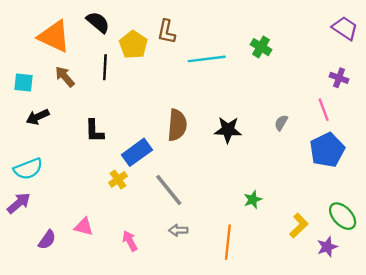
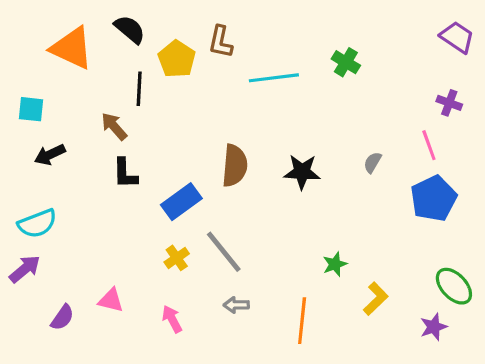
brown arrow: (65, 77) -> (114, 126), moved
yellow cross: (118, 179) -> (177, 258), moved
yellow L-shape: (299, 226) -> (376, 299), moved

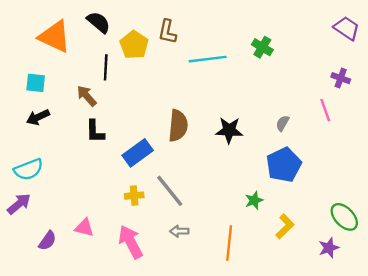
cyan square: (31, 109) -> (36, 83), moved
blue pentagon: (434, 198) -> (284, 165), moved
yellow cross: (177, 258) -> (134, 196), turned 30
pink arrow: (172, 319) -> (131, 242), size x1.6

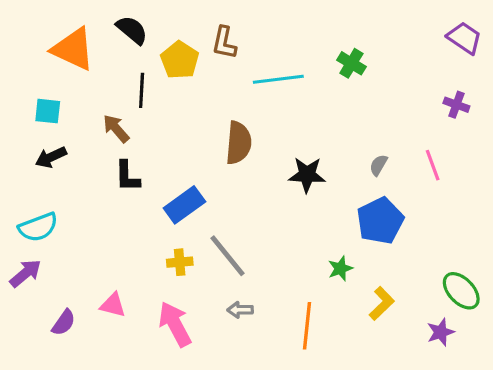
pink line: (325, 110) -> (433, 165), moved
brown semicircle: (178, 126) -> (239, 143), moved

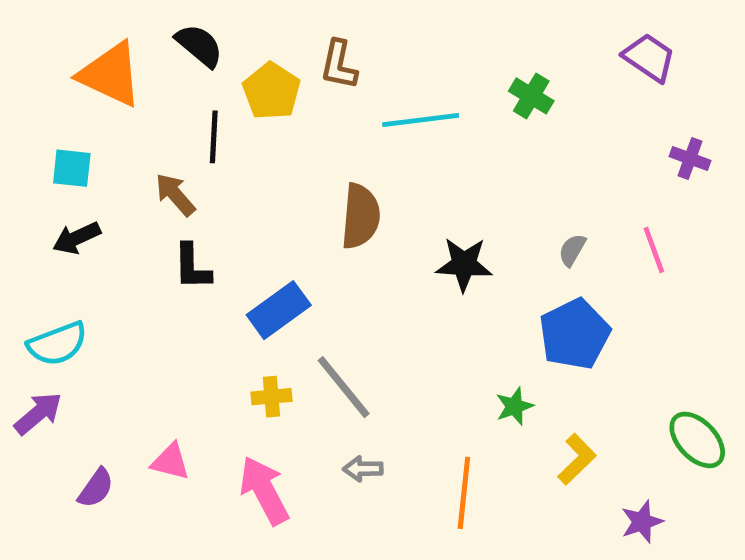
purple trapezoid: (464, 38) -> (649, 58), moved
purple star: (441, 332) -> (642, 522), moved

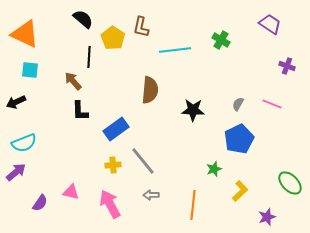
orange triangle: (110, 74) -> (25, 34), moved
black arrow: (77, 238) -> (16, 102), moved
pink line: (654, 250) -> (272, 104), turned -48

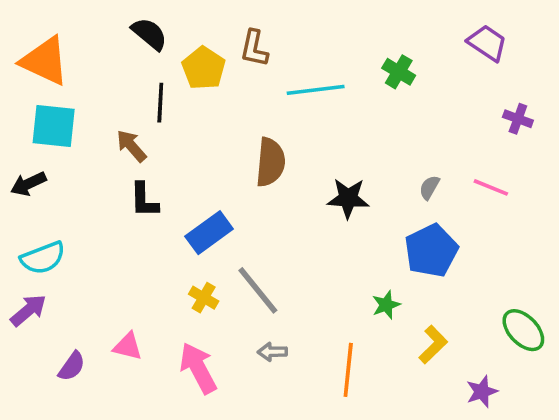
cyan square: (30, 70) -> (54, 126), size x1.5
yellow cross: (113, 165) -> (204, 298), turned 35

